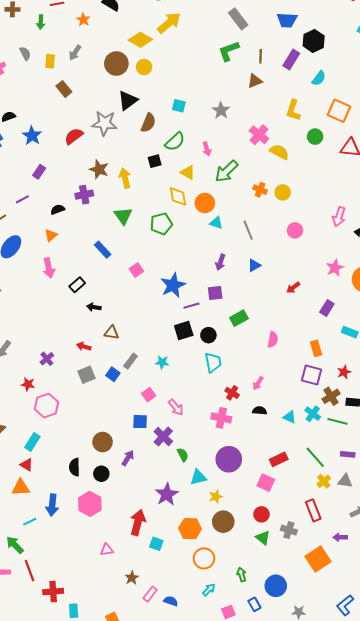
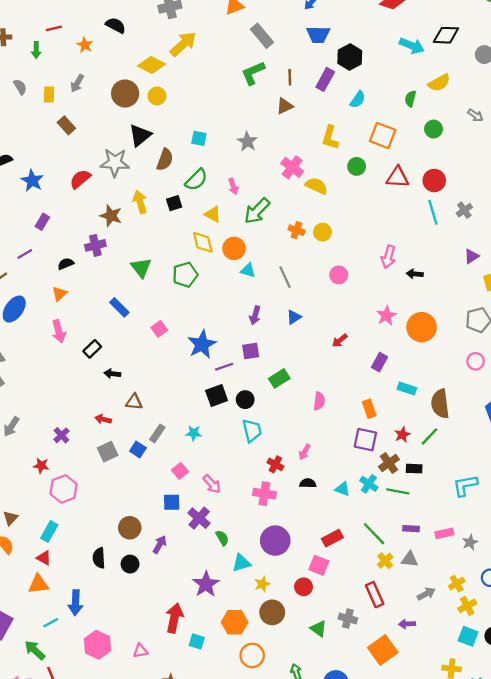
yellow arrow: (125, 178) -> (140, 202), moved
pink hexagon: (90, 504) -> (98, 645), moved
red circle: (262, 514) -> (304, 587), moved

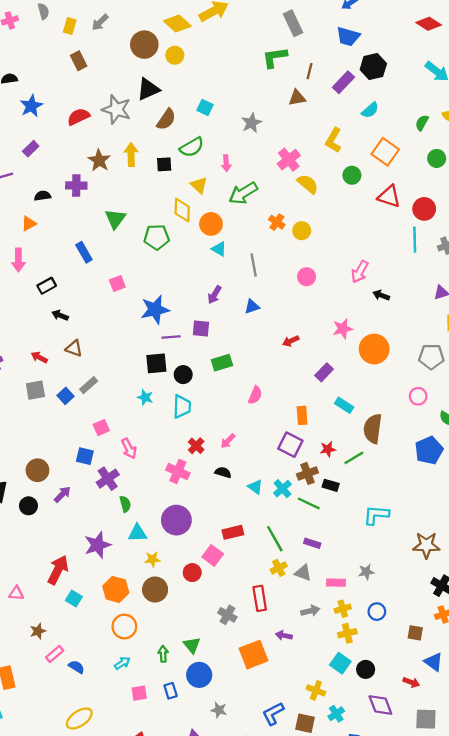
cyan star: (194, 433) -> (145, 397), moved
pink rectangle: (444, 533) -> (336, 583), moved
green triangle: (318, 629) -> (192, 645), moved

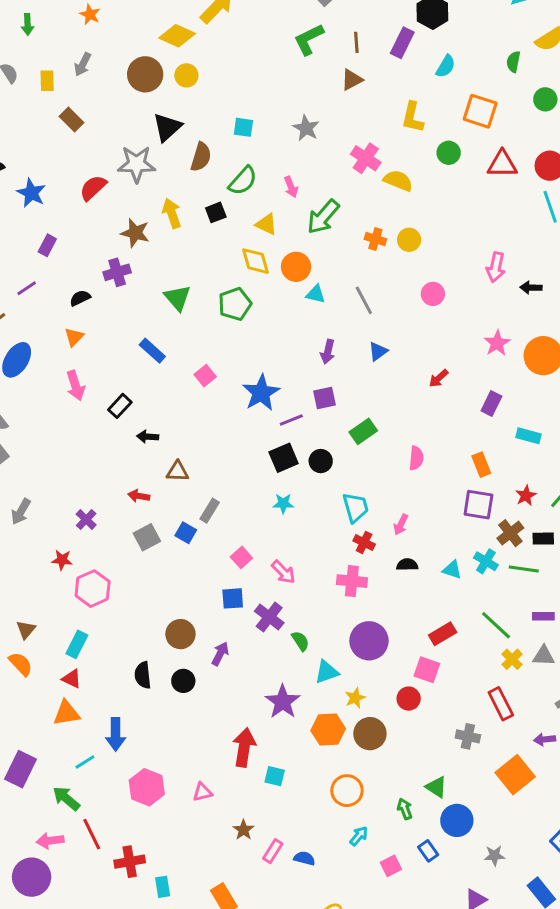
cyan trapezoid: (182, 407) -> (355, 507), moved
orange hexagon: (116, 589) -> (328, 730), moved

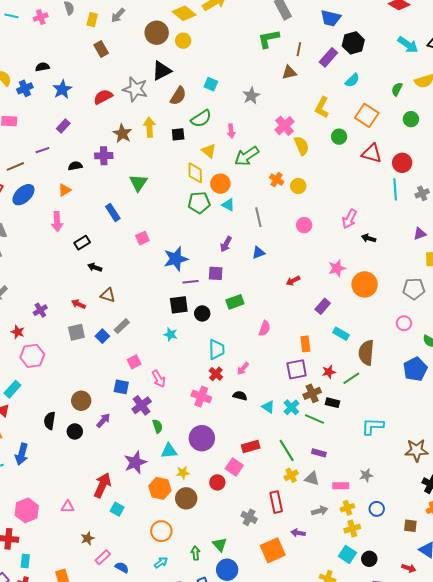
yellow semicircle: (398, 181) -> (302, 146), turned 30
green pentagon: (235, 304) -> (199, 203), moved
purple square: (478, 505) -> (297, 369), turned -35
pink hexagon: (147, 787) -> (27, 510), moved

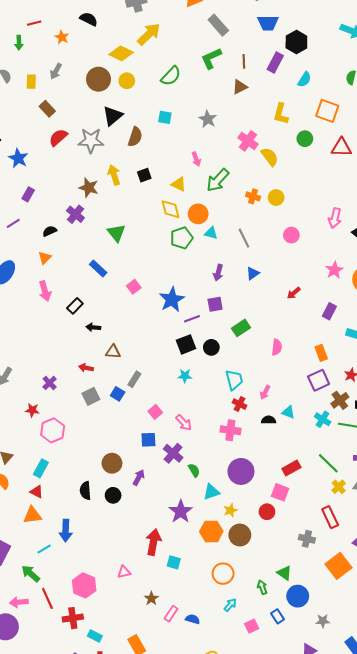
red semicircle: (103, 97) -> (58, 137), moved
green semicircle: (201, 119) -> (171, 76), moved
purple cross: (104, 156) -> (75, 214), turned -36
cyan triangle: (268, 407) -> (288, 412), moved
cyan rectangle: (25, 561) -> (95, 636), turned -56

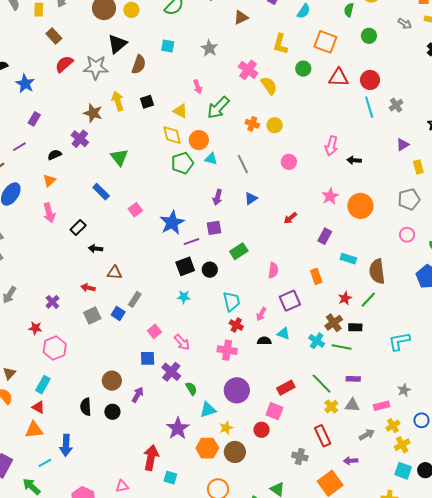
purple square: (319, 380) -> (290, 301), moved

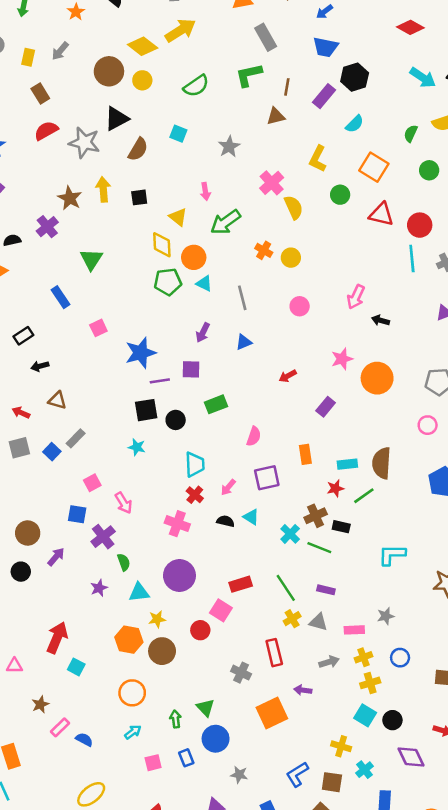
black arrow: (96, 249) -> (40, 366), turned -32
cyan rectangle: (348, 259) -> (347, 464), moved, turned -35
purple star: (178, 428) -> (99, 588), moved, size x0.6

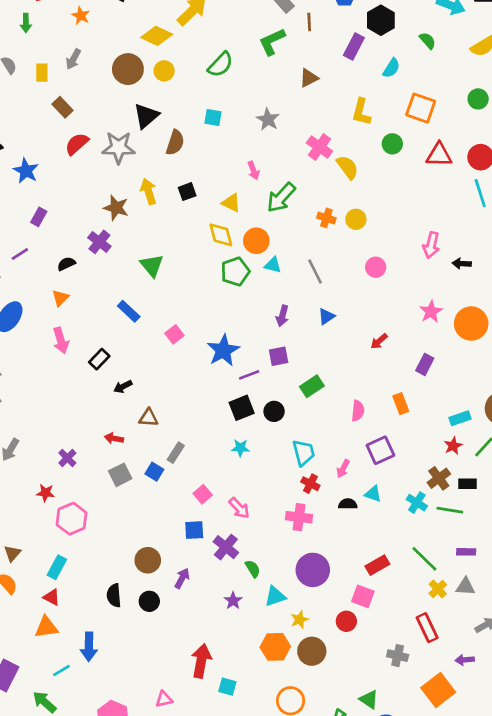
brown line: (287, 87) -> (309, 22), moved
green semicircle: (411, 133) -> (428, 41), moved, turned 126
orange rectangle: (305, 454) -> (401, 404), moved

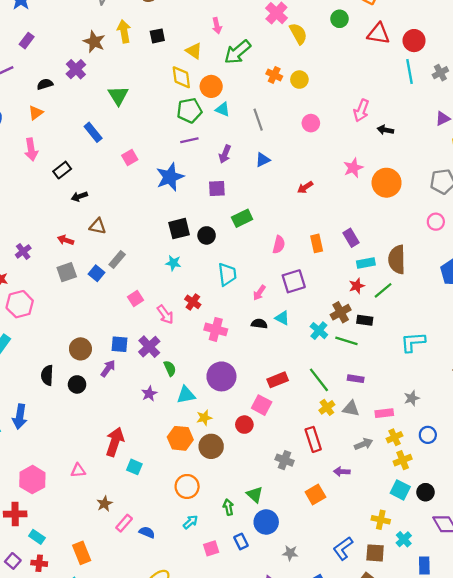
purple rectangle: (425, 364) -> (351, 238), moved, turned -66
purple line: (249, 375) -> (189, 140), moved
red cross: (310, 484) -> (193, 302), moved
blue square: (194, 530) -> (119, 344), moved
orange square: (438, 690) -> (315, 494), size x0.7

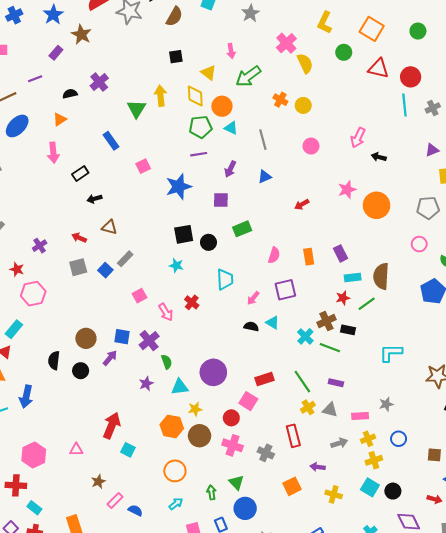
yellow arrow: (124, 31) -> (160, 96), moved
brown star: (94, 42) -> (81, 34), moved
pink cross: (216, 329) -> (233, 445), moved
yellow cross: (381, 520) -> (334, 494), moved

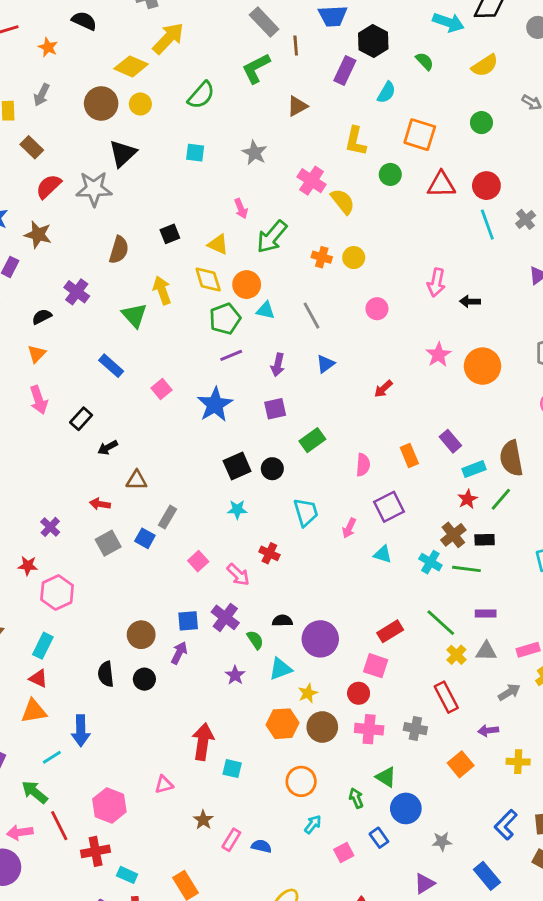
brown semicircle: (174, 17) -> (119, 250), moved
black semicircle: (251, 326) -> (282, 621), moved

